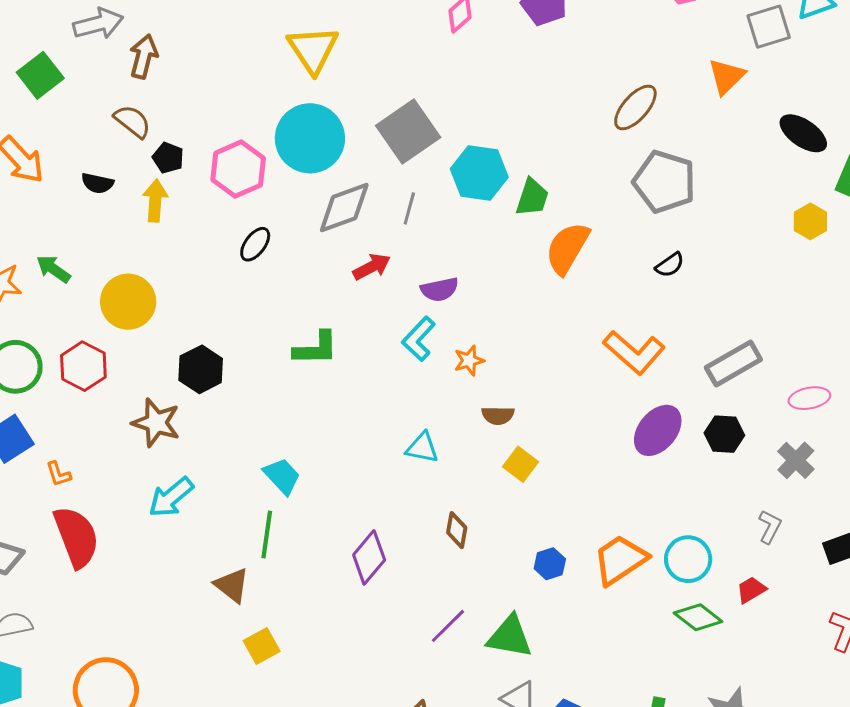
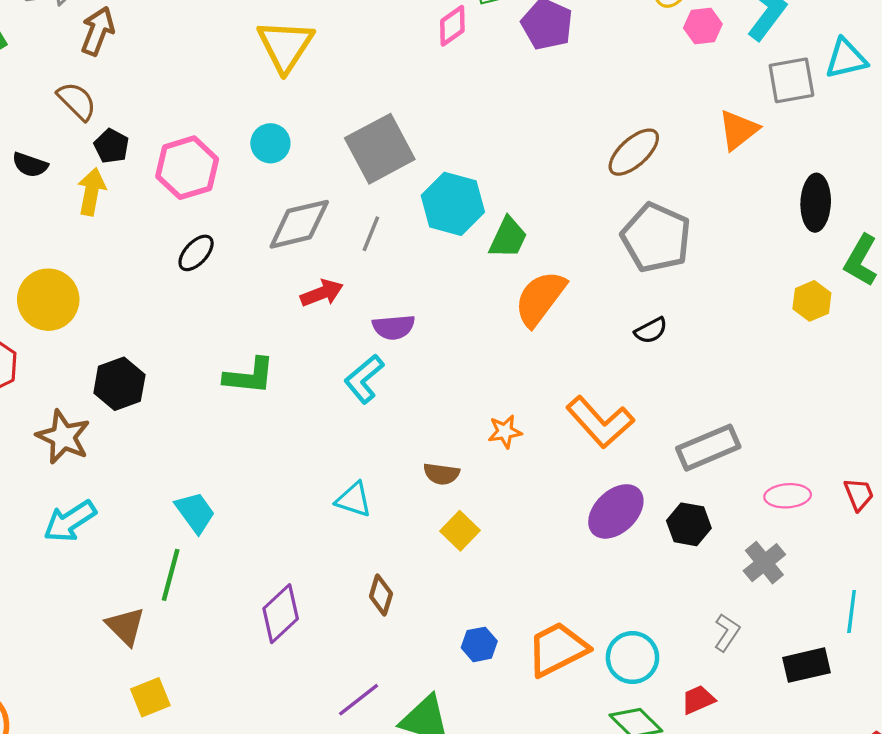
black ellipse: (803, 133) -> (816, 203), turned 51
cyan circle: (310, 138) -> (270, 143), size x0.5
orange star: (469, 360) -> (505, 432), moved

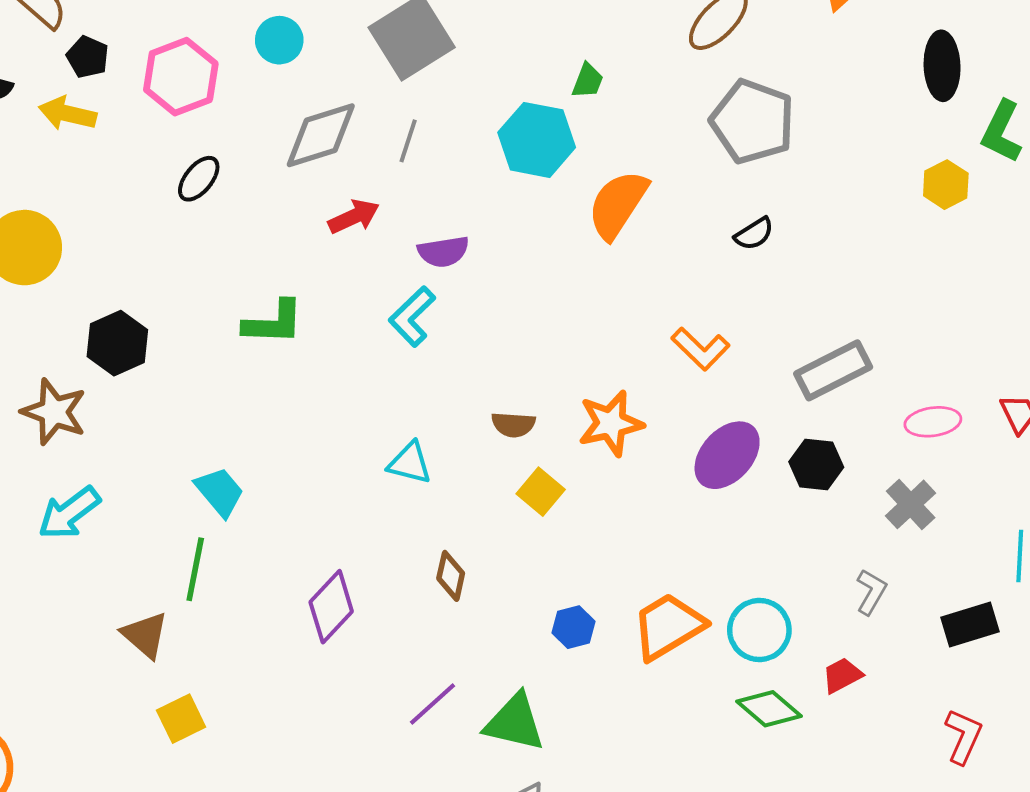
yellow arrow: (92, 192) -> (67, 114), turned -84
cyan hexagon: (453, 204) -> (537, 140), moved
green trapezoid: (508, 238) -> (588, 81), moved, size x0.7
orange L-shape: (600, 422) -> (700, 349), size x0.7
orange star: (505, 432) -> (611, 423), moved, size x1.6

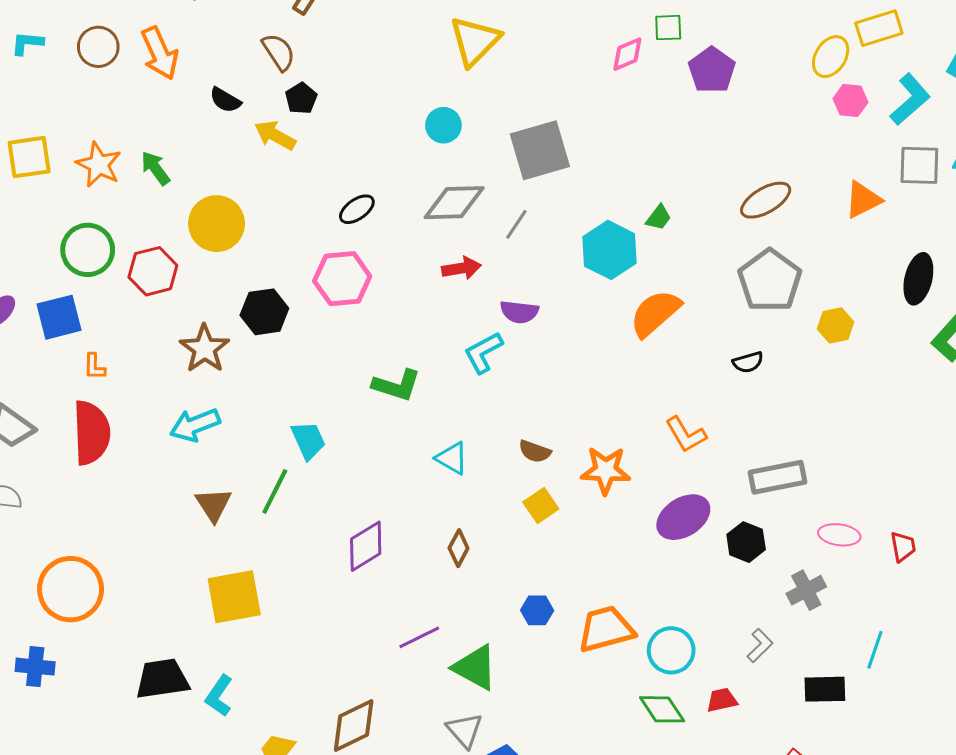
pink hexagon: (181, 77) -> (342, 279), moved
yellow hexagon: (946, 185) -> (836, 325), moved
green L-shape: (273, 323) -> (397, 385), moved
brown triangle: (145, 635) -> (213, 505), moved
yellow square: (181, 719) -> (234, 597), size x1.6

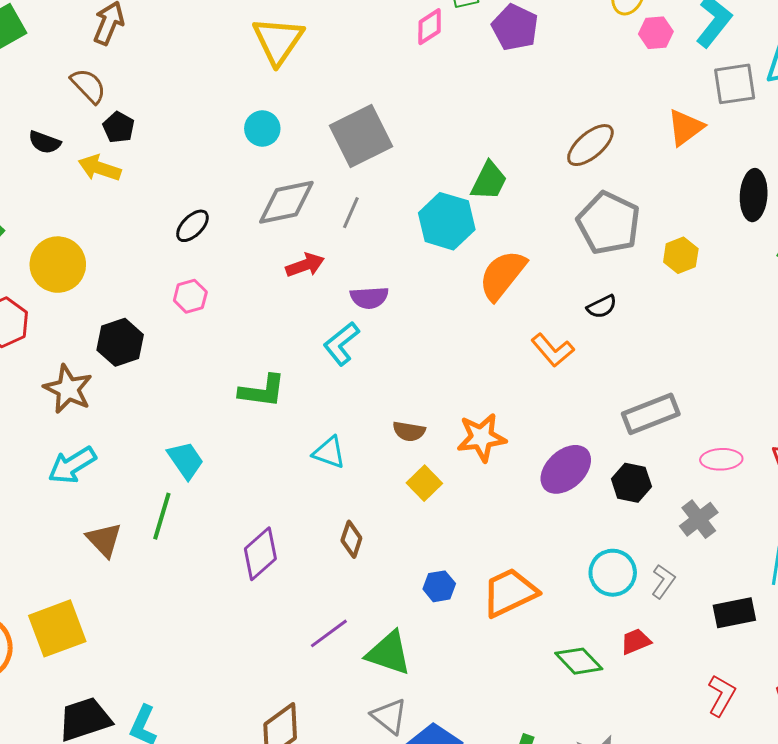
green trapezoid: (659, 218) -> (489, 181), size x1.5
pink hexagon: (342, 279) -> (190, 296), size x0.6
orange L-shape: (686, 435) -> (553, 350), moved
yellow square: (234, 597) -> (57, 628), moved
cyan circle: (671, 650) -> (613, 573), moved

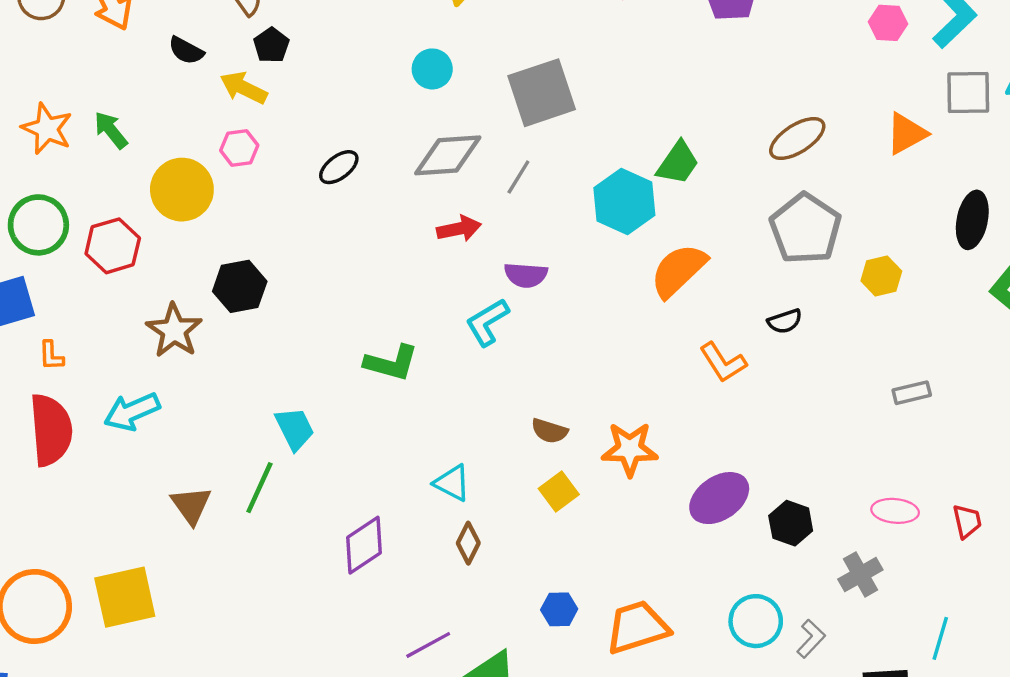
pink hexagon: (190, 296) -> (239, 148), moved
gray rectangle: (651, 414) -> (912, 393), moved, size x0.6
cyan triangle: (329, 452) -> (452, 483), moved
cyan arrow: (72, 465) -> (132, 412), moved

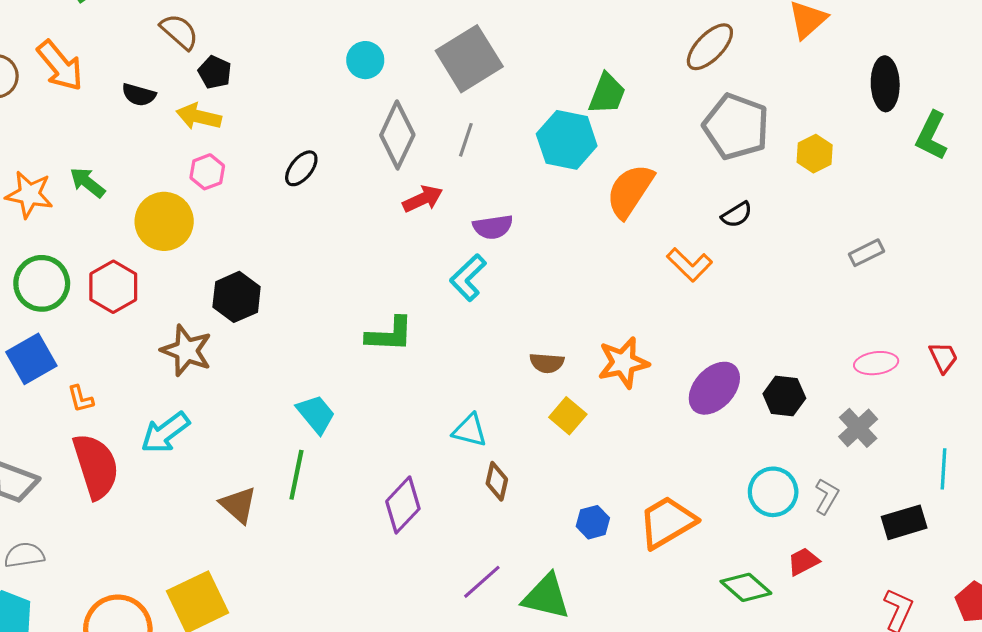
gray diamond: (448, 155) -> (397, 135), turned -48

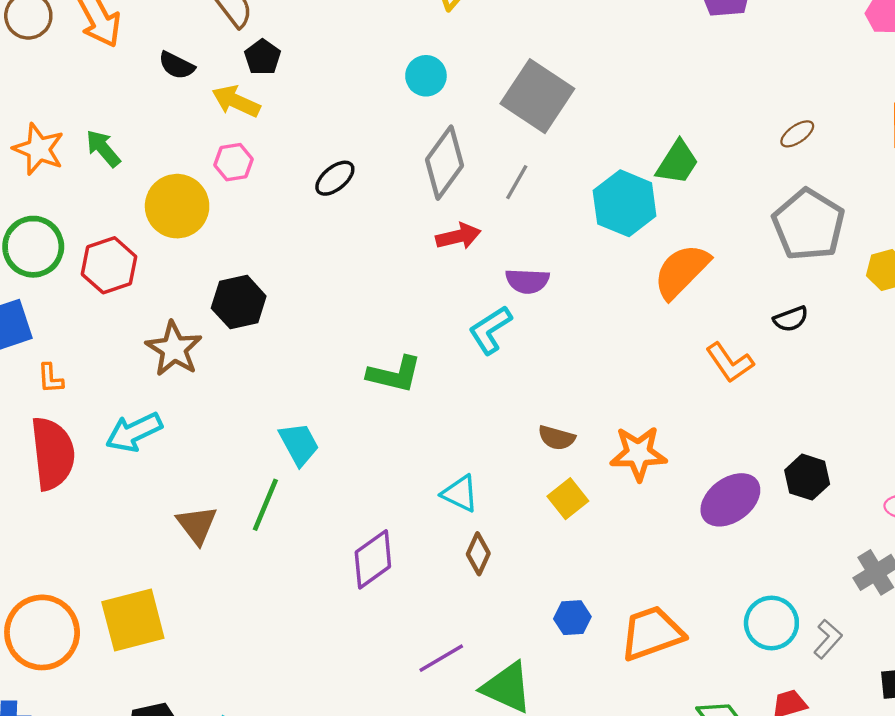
brown ellipse: (710, 47) -> (797, 134), size x0.6
gray square: (469, 59) -> (537, 96), turned -36
black hexagon: (784, 396) -> (807, 477), moved

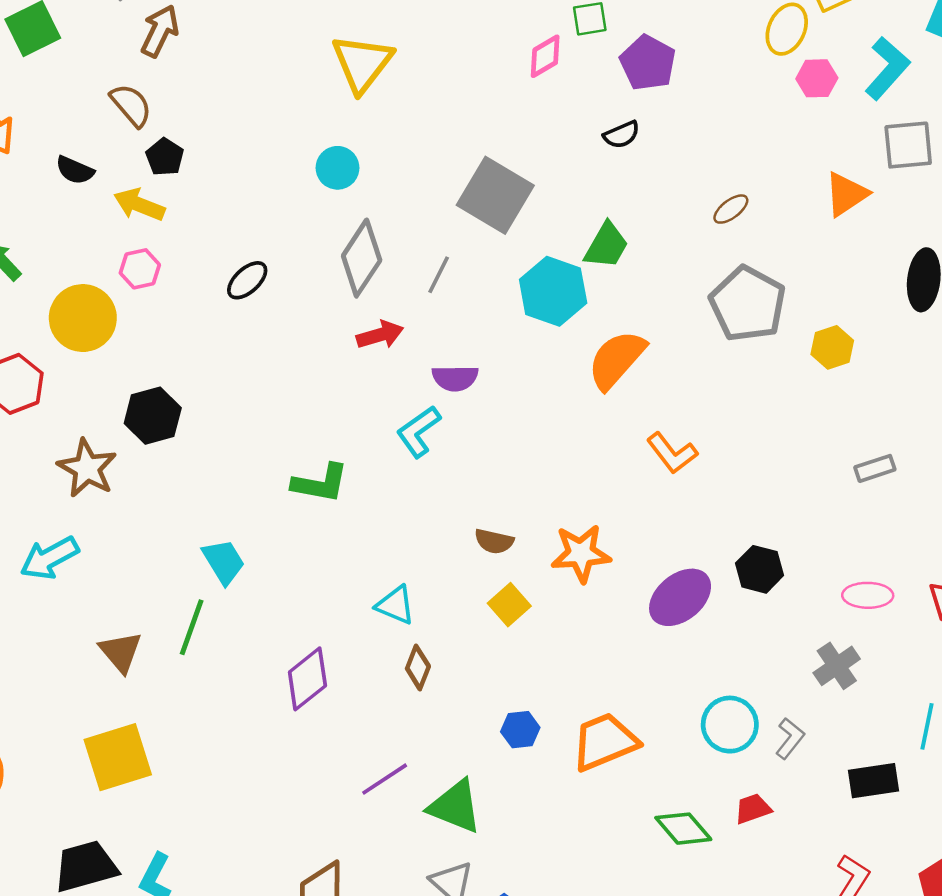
gray square: (537, 96) -> (495, 195), moved
black semicircle: (791, 319) -> (622, 135), moved
yellow square: (133, 620) -> (118, 757), moved

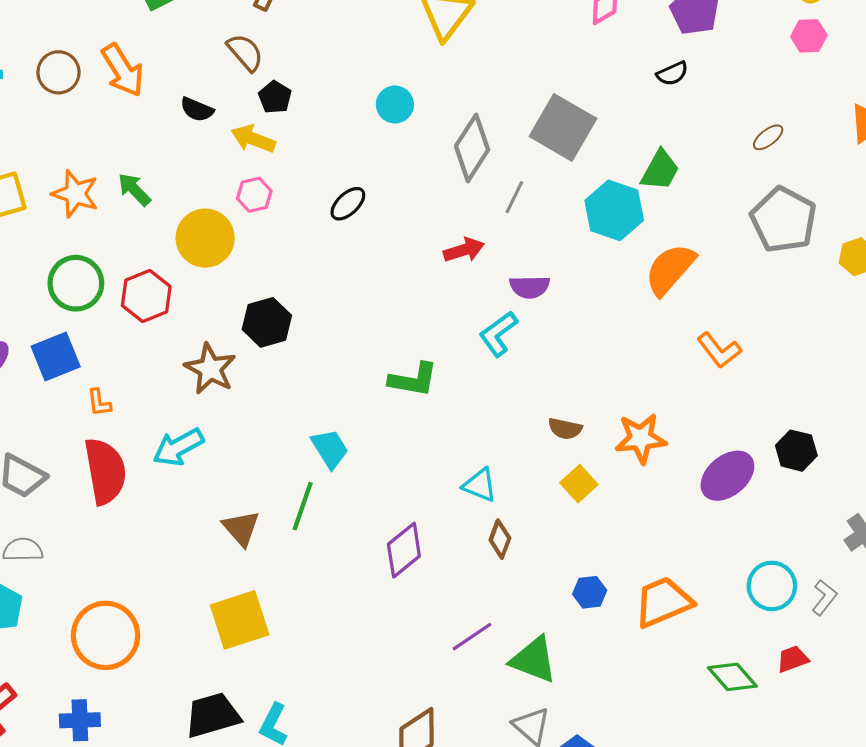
pink hexagon: (817, 78) -> (809, 36), moved
cyan circle: (338, 168) -> (395, 104), moved
gray diamond: (362, 258) -> (472, 148), moved

